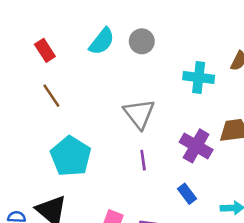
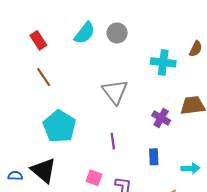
purple cross: (196, 146) -> (161, 118), size x0.7
purple line: (143, 160) -> (113, 141), moved
blue rectangle: (187, 194) -> (154, 157), turned 35

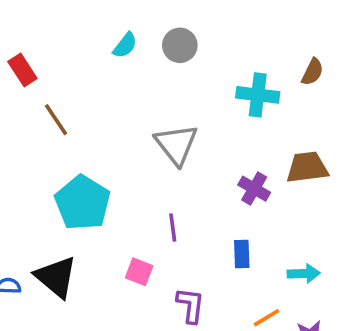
cyan semicircle: (85, 33) -> (125, 45), size x0.7
red rectangle: (38, 40) -> (22, 70), moved
pink square: (94, 178) -> (139, 272), moved

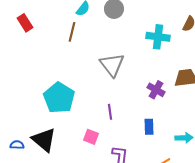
brown line: (56, 120) -> (72, 32), moved, turned 48

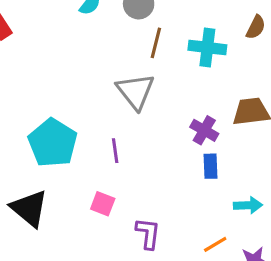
brown line: (72, 32) -> (156, 43), moved
purple line: (110, 112) -> (115, 151), moved
blue rectangle: (149, 127) -> (210, 166), moved

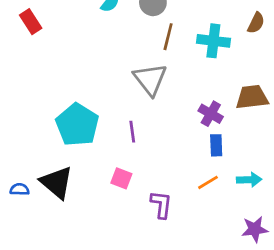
orange line: (215, 244) -> (208, 182), moved

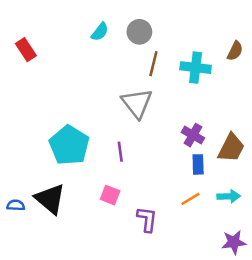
brown trapezoid: (252, 97) -> (231, 148), moved, turned 124

